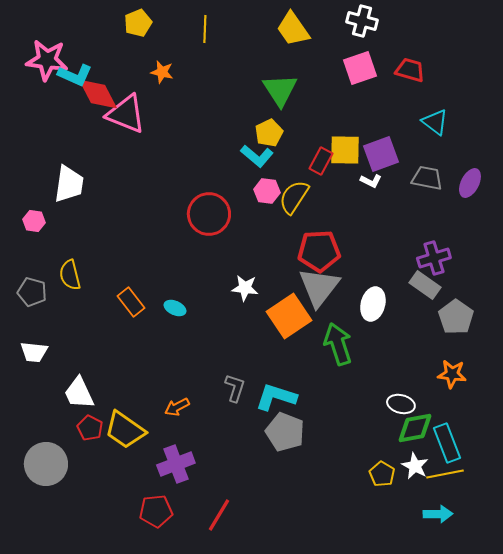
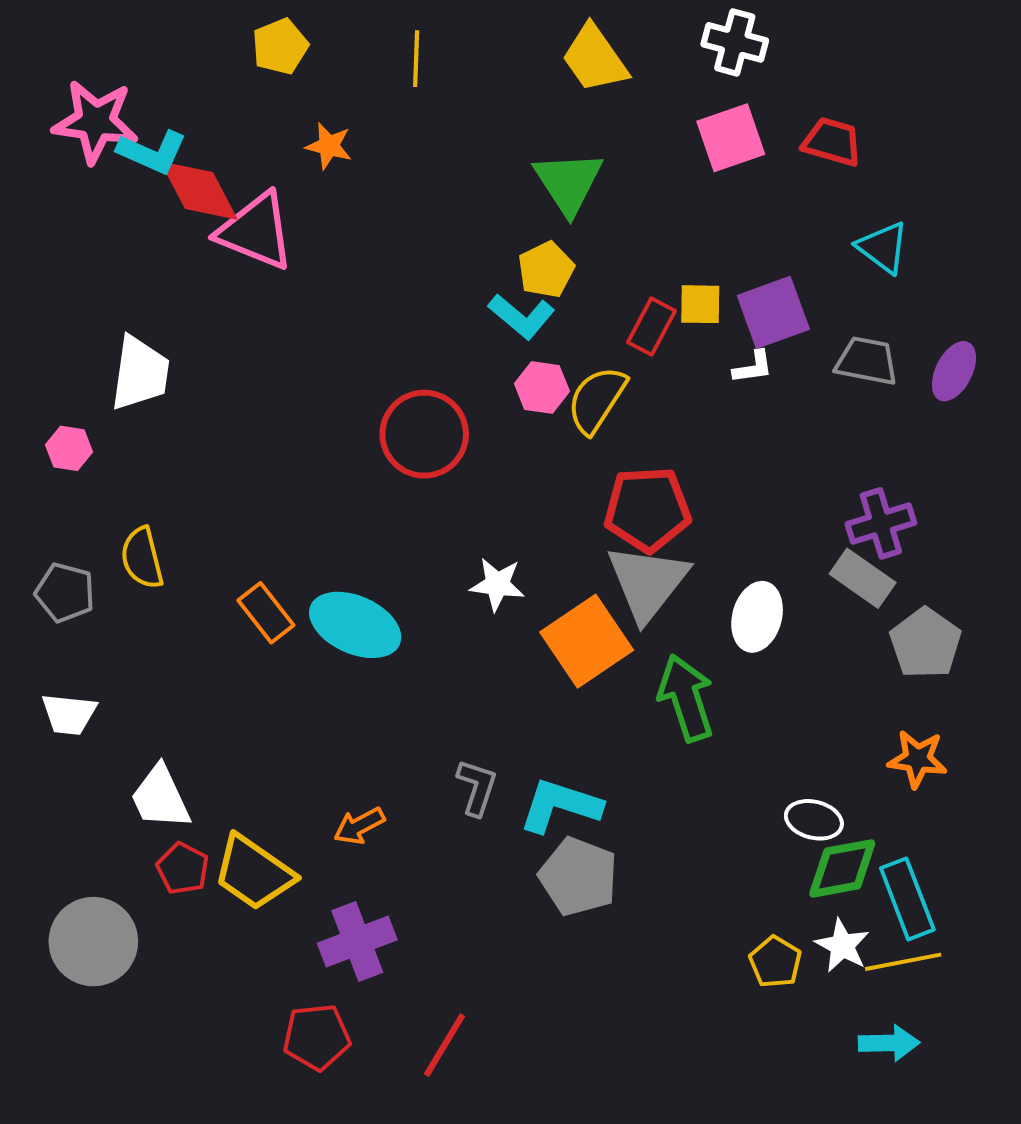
yellow square: (345, 150) -> (700, 304), size x0.7
white L-shape: (371, 181) -> (753, 367), turned -35
cyan ellipse: (175, 308) -> (355, 625), size x2.0

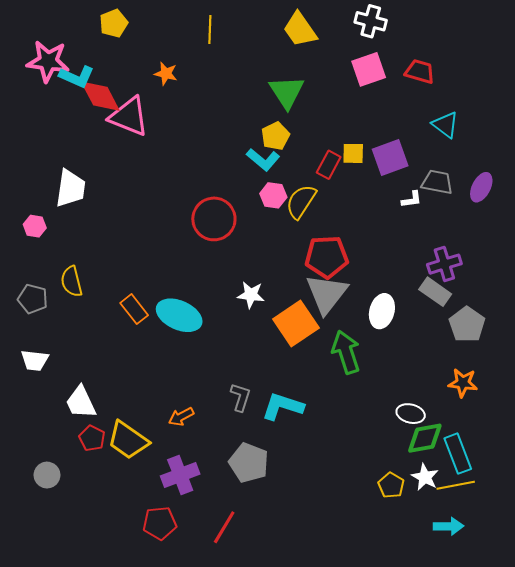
yellow pentagon: (280, 46) -> (114, 23), moved
white L-shape: (753, 367) -> (412, 200), moved
gray pentagon: (578, 877) -> (249, 463), moved
gray circle: (93, 942) -> (47, 475), size x0.6

